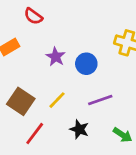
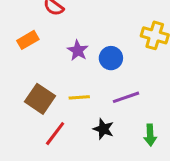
yellow line: (57, 100) -> (79, 97), turned 42
green arrow: (123, 135) -> (150, 135), turned 54

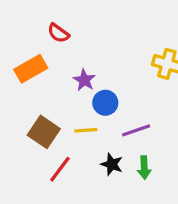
orange rectangle: (28, 40) -> (31, 69), size x1.4
blue circle: (111, 58) -> (105, 103), moved
green arrow: (150, 135) -> (144, 168), moved

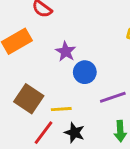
yellow line: (86, 130) -> (61, 109), moved
black star: (112, 164) -> (74, 133), moved

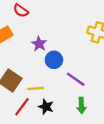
purple line: (113, 97) -> (76, 79), turned 54

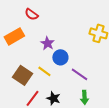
yellow line: (36, 88) -> (44, 71), moved, turned 40

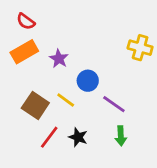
red semicircle: (31, 14) -> (26, 21), moved
purple star: (47, 43) -> (59, 59), moved

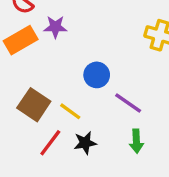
purple star: (59, 59) -> (55, 27), moved, turned -30
yellow line: (66, 100) -> (70, 111), moved
black star: (78, 137) -> (85, 143), turned -30

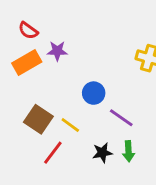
black star: (85, 143) -> (102, 153), moved

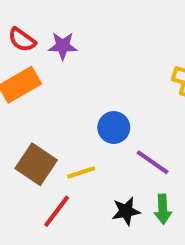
purple star: (57, 51) -> (63, 46), moved
yellow line: (70, 125) -> (81, 172), turned -54

